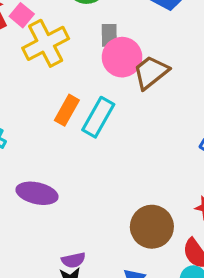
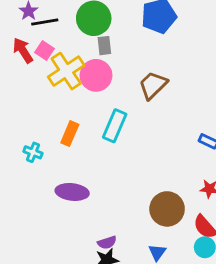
gray rectangle: (109, 35) -> (104, 46), moved
pink circle: (122, 57) -> (96, 75), moved
orange rectangle: (67, 110) -> (70, 134), moved

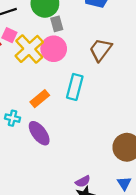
orange rectangle: (70, 134) -> (40, 99), turned 36
purple ellipse: (72, 192) -> (39, 133), moved, turned 55

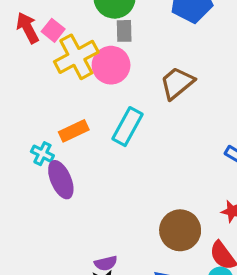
cyan cross: (12, 118) -> (42, 154), moved

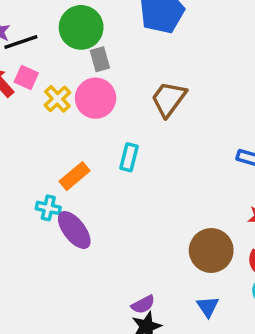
yellow cross: (76, 57) -> (57, 99), size x0.6
cyan rectangle: (127, 127) -> (129, 157), size x0.7

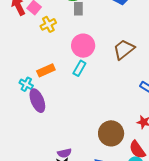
pink circle: (96, 98) -> (83, 46), moved
brown trapezoid: (169, 99) -> (124, 49), moved

